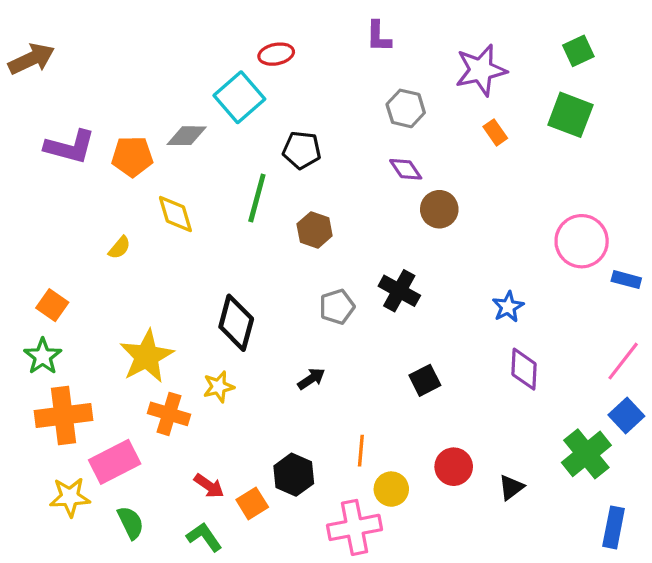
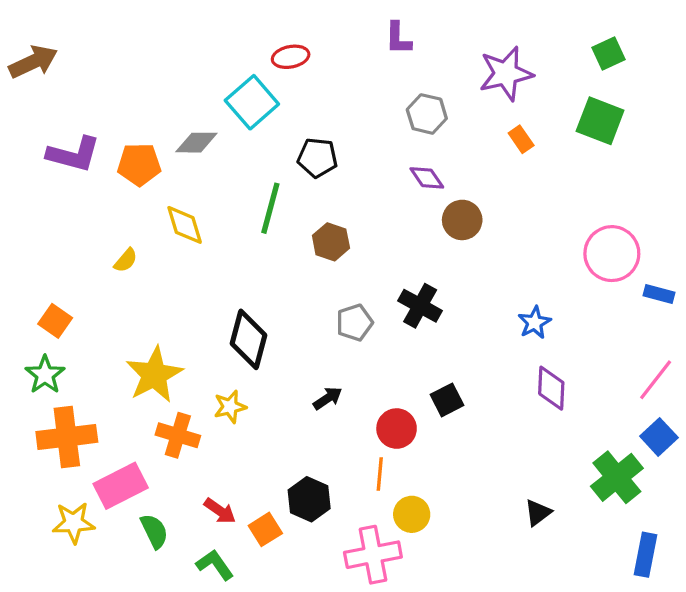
red circle: (454, 467) -> (397, 429), moved
green semicircle: (131, 523) -> (154, 531), moved

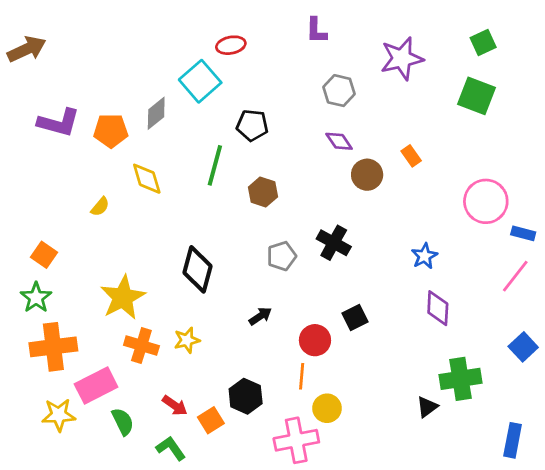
orange rectangle: (521, 139) -> (411, 156), moved
gray diamond: (196, 143) -> (156, 113), turned -40
pink line: (656, 380) -> (515, 276), moved
yellow star: (230, 407) -> (187, 340), moved
green cross: (617, 477) -> (460, 379), moved, turned 30

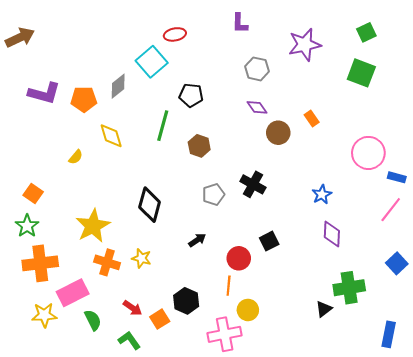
yellow star: (187, 340) -> (141, 258), turned 30

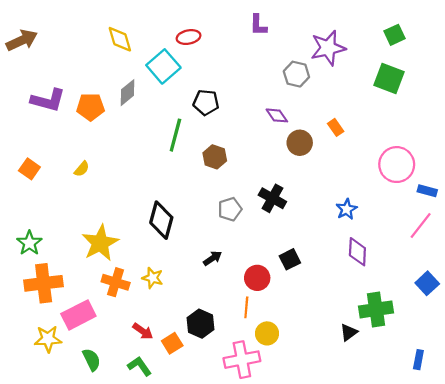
gray hexagon: (257, 69) -> (296, 74), moved
yellow diamond: (111, 136) -> (120, 39), moved
orange square: (33, 193) -> (29, 169), moved
green semicircle: (93, 320) -> (92, 360), moved
blue rectangle: (389, 334) -> (418, 360), size x0.7

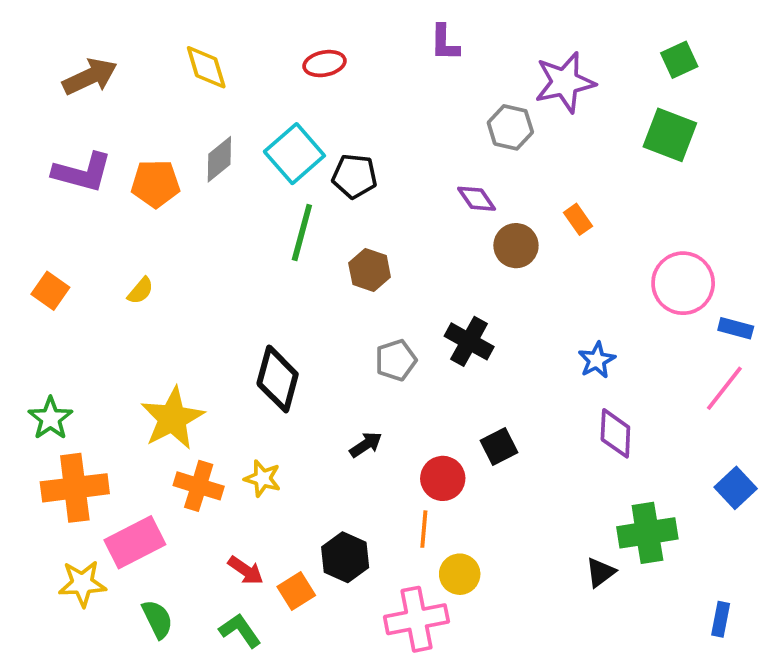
brown arrow: (22, 40) -> (90, 77), moved
cyan square: (163, 66) -> (294, 154), moved

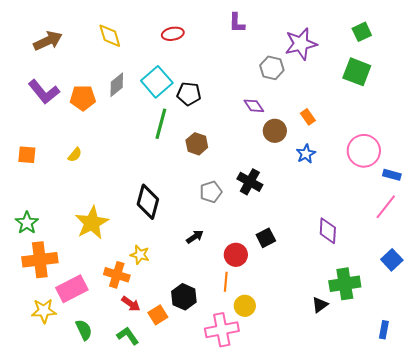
purple L-shape: (82, 172) -> (44, 92), turned 36
orange square: (50, 291) -> (27, 155), turned -30
blue star: (597, 360) -> (306, 154), moved
orange cross: (199, 486) -> (117, 275), moved

